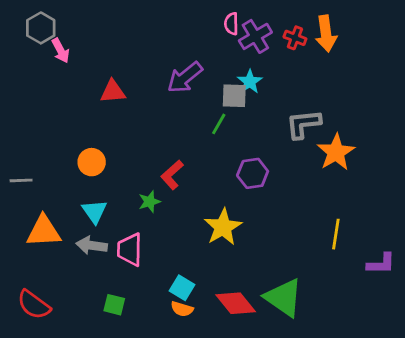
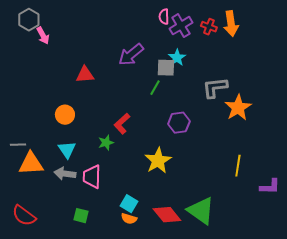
red triangle: (113, 92) -> (85, 75), moved
gray line: (21, 180) -> (18, 145), moved

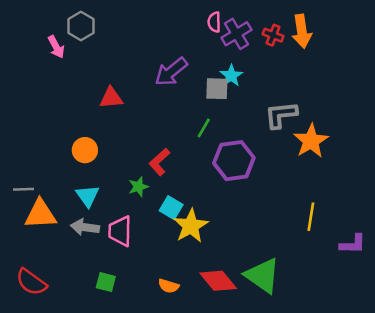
gray hexagon: (29, 20) -> (81, 26), moved
green line: (155, 88) -> (204, 128), moved
purple hexagon: (179, 123) -> (234, 161), size x1.4
yellow star: (158, 161) -> (191, 226), moved
cyan square: (129, 204) -> (171, 208), moved

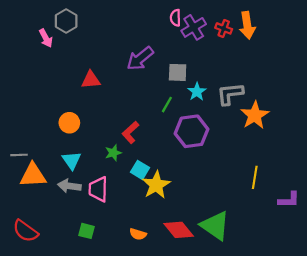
cyan star: (231, 76) -> (197, 92), moved

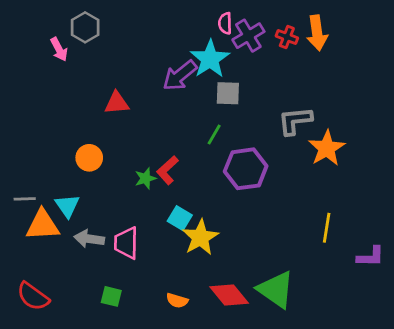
cyan star: (197, 92) -> (210, 59), moved, size x1.6
green star: (113, 153) -> (145, 178), moved
cyan triangle: (72, 160) -> (67, 206), moved

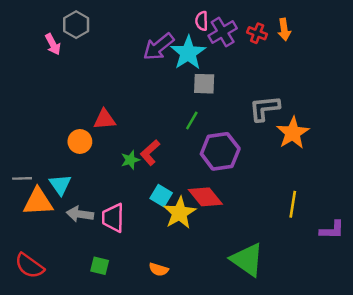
orange arrow: (317, 33) -> (284, 30), size x0.7
purple arrow: (180, 75) -> (159, 47), moved
red triangle: (117, 103) -> (104, 119), moved
red diamond: (229, 295) -> (205, 197), moved

